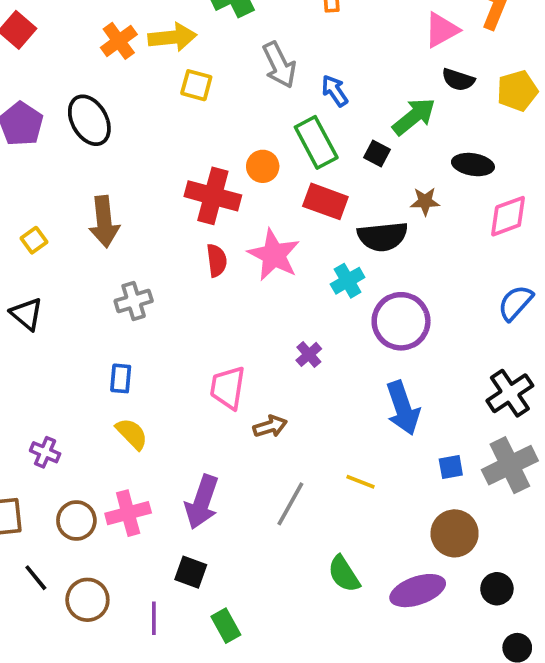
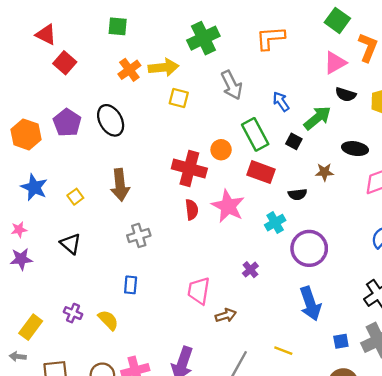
blue arrow: (335, 91) -> (281, 102), moved
black semicircle: (383, 236) -> (297, 194), size x0.6
yellow semicircle: (132, 434) -> (108, 320), moved
purple cross: (45, 452) -> (73, 313), moved

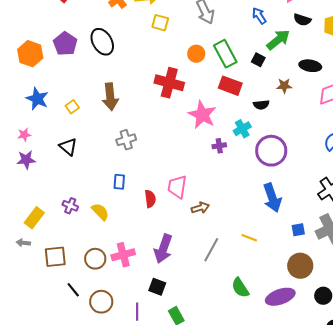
blue arrow: (281, 102) -> (259, 16), moved
orange circle: (221, 150) -> (196, 54), moved
red semicircle: (192, 210) -> (150, 199), moved
purple cross: (250, 270) -> (219, 146), moved, turned 32

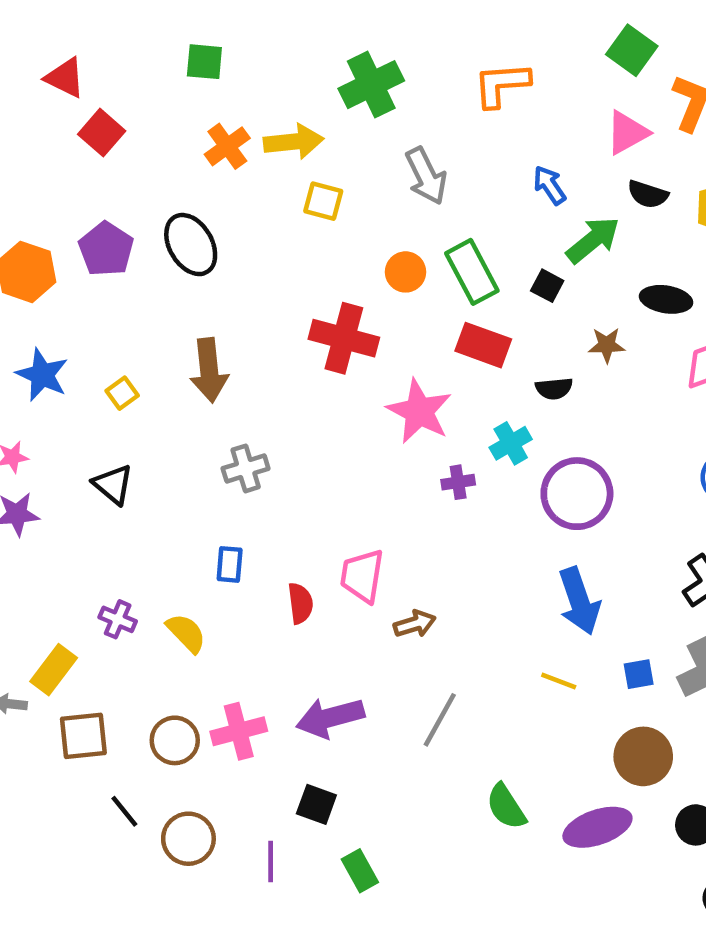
yellow rectangle: (34, 218) -> (54, 670), moved
yellow line: (249, 238) -> (559, 681), moved
purple arrow: (163, 249) -> (330, 718), turned 56

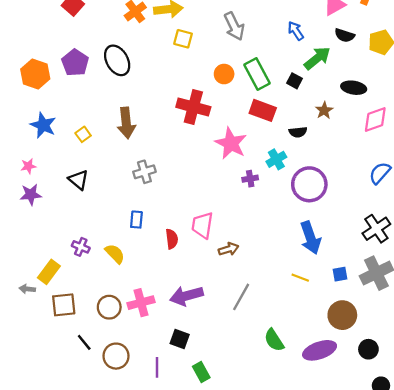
brown star: (607, 345) -> (324, 110), turned -30

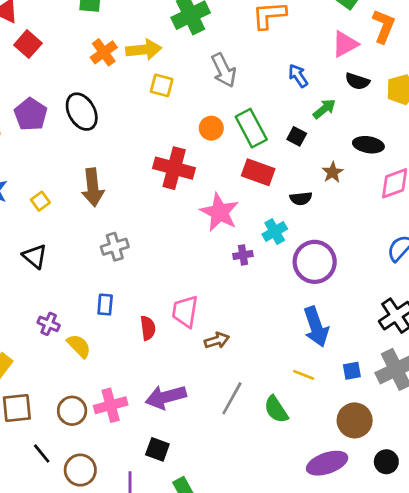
green arrow: (317, 58) -> (324, 109), size x0.7
purple cross: (81, 247) -> (49, 324), moved
green semicircle: (274, 340) -> (276, 409), moved

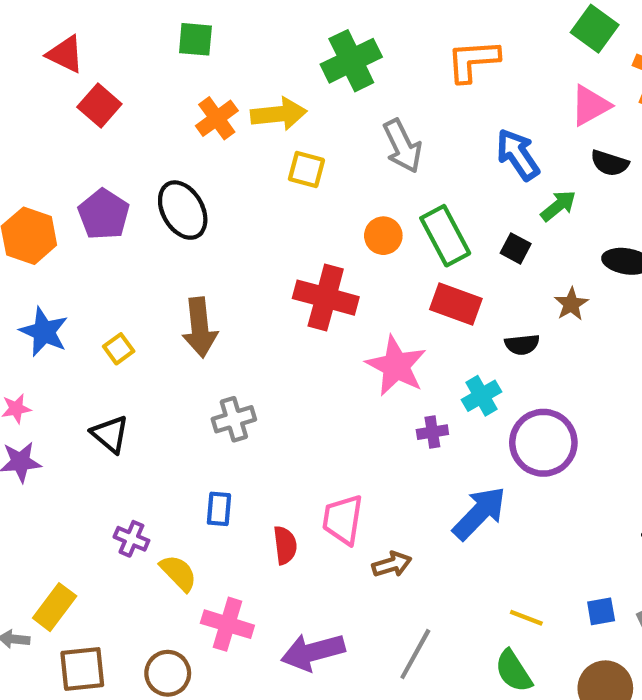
blue arrow: (298, 76) -> (518, 155), size x1.4
blue arrow: (316, 327) -> (479, 513), moved, turned -117
pink cross: (111, 405) -> (227, 624), moved, turned 32
green semicircle: (276, 409) -> (514, 671), moved

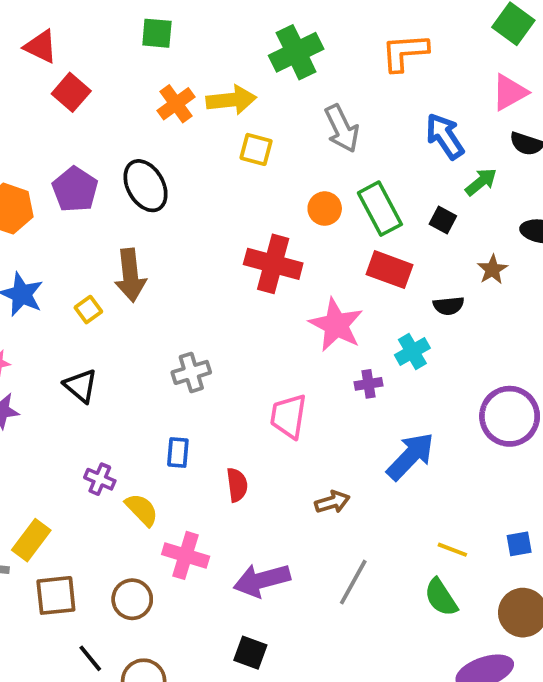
brown arrow: (200, 327) -> (130, 275), moved
purple circle: (543, 443) -> (510, 416), moved
pink trapezoid: (343, 520) -> (288, 416), moved

